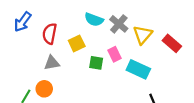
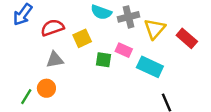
gray cross: (119, 24) -> (129, 17), turned 36
red semicircle: (50, 34) -> (52, 28), turned 60
pink rectangle: (115, 54) -> (124, 50), turned -40

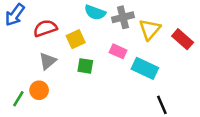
gray triangle: (55, 60) -> (48, 61), turned -30
green square: (104, 60) -> (85, 66), moved

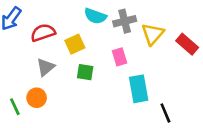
pink rectangle: (118, 51) -> (120, 57), turned 49
cyan rectangle: (145, 68) -> (139, 89), moved, turned 55
green line: (18, 99) -> (15, 107), turned -56

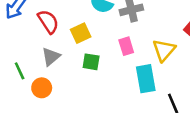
red semicircle: (43, 33) -> (48, 22), turned 75
yellow triangle: (153, 34) -> (164, 50), moved
green line: (15, 107) -> (20, 71), moved

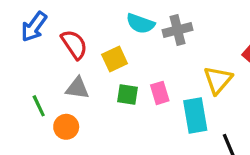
pink rectangle: (126, 46) -> (160, 93), moved
gray triangle: (51, 57) -> (77, 88), turned 48

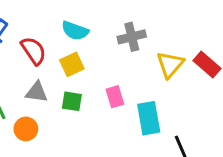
cyan semicircle: (140, 24) -> (75, 31), moved
yellow triangle: (218, 80) -> (170, 64), moved
green square: (127, 95) -> (72, 101), moved

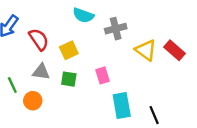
cyan semicircle: (75, 31) -> (83, 15), moved
yellow triangle: (170, 64) -> (146, 50), turned -35
cyan rectangle: (149, 118) -> (122, 105), moved

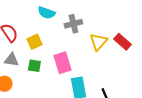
yellow triangle: (146, 50) -> (98, 42), turned 36
pink rectangle: (102, 75) -> (62, 63), size x1.5

